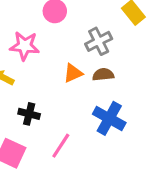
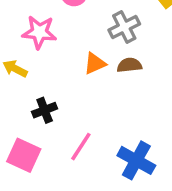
black cross: (29, 114) -> (45, 110), turned -35
blue cross: (109, 118) -> (136, 160), moved

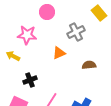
brown semicircle: (129, 65) -> (89, 65), moved

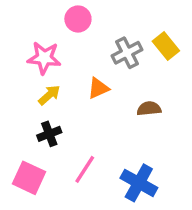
yellow rectangle: (99, 13) -> (166, 46), moved
yellow arrow: (13, 56) -> (49, 95), moved, turned 112

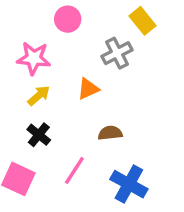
yellow rectangle: (166, 46) -> (142, 21), moved
brown semicircle: (149, 109) -> (110, 133), moved
black cross: (49, 134) -> (39, 135), turned -30

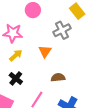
orange triangle: (88, 89) -> (45, 51), turned -32

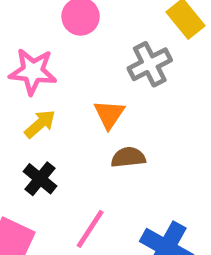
brown semicircle: (58, 77) -> (128, 157), moved

